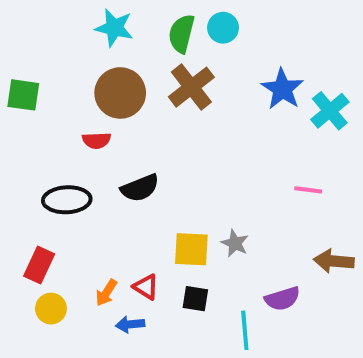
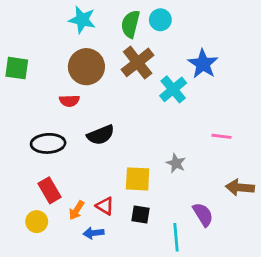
cyan cross: (330, 111) -> (173, 89), moved
gray star: (235, 243) -> (176, 163), moved
red rectangle: (39, 265) -> (49, 190), moved, turned -55
purple semicircle: (282, 299) -> (203, 214), turned -105

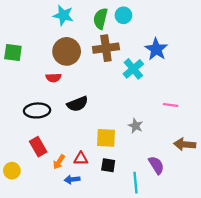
brown cross: (138, 62) -> (106, 48), turned 30
red triangle: (105, 206) -> (81, 159), turned -32
yellow circle: (37, 222) -> (12, 171), moved

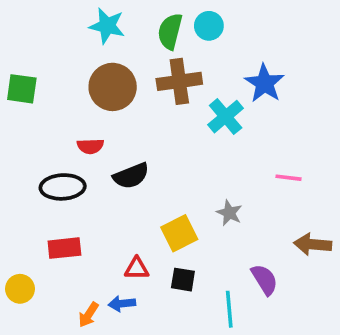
red semicircle: (53, 78) -> (90, 146), moved
yellow square: (106, 138) -> (179, 233), turned -30
red rectangle: (38, 147) -> (64, 248), turned -66
orange arrow: (59, 162) -> (89, 315), moved

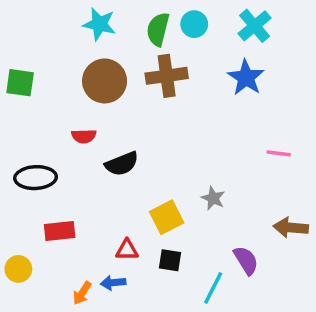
cyan cross: (226, 117) -> (255, 26), moved
pink line: (289, 178) -> (279, 153), moved
black ellipse: (63, 187) -> (36, 178), moved
cyan line: (229, 309) -> (213, 288), turned 32

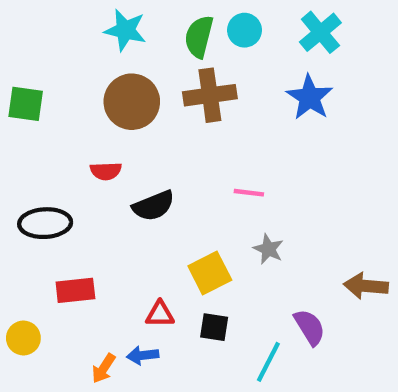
pink line: (279, 153) -> (249, 193), moved

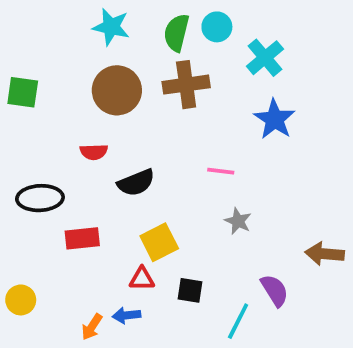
cyan cross: (320, 32) -> (265, 58), moved
blue star: (310, 97) -> (275, 119), moved
yellow square: (210, 273) -> (159, 242), moved
red rectangle: (75, 290) -> (82, 238), moved

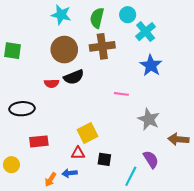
cyan circle: (217, 27) -> (128, 15), moved
black semicircle: (136, 183) -> (74, 77), moved
gray star: (238, 221) -> (149, 119), moved, size x1.5
red rectangle: (82, 238) -> (39, 141), moved

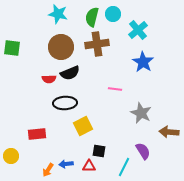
cyan circle: (128, 15) -> (113, 14), moved
black ellipse: (22, 109) -> (65, 103), moved
red triangle: (78, 153) -> (89, 166), moved

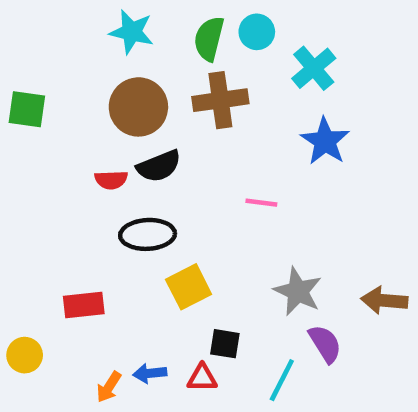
gray star: (141, 113) -> (298, 291), moved

